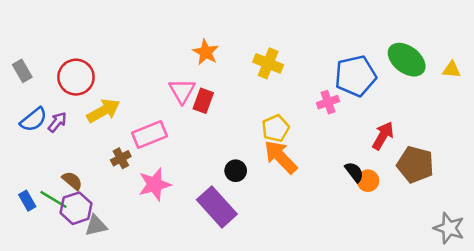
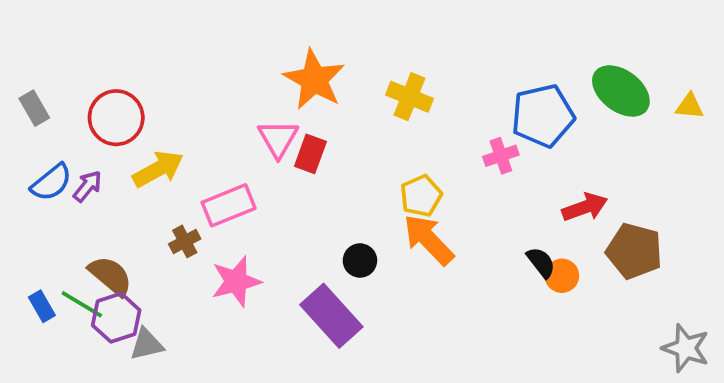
orange star: (206, 52) -> (314, 80), size x1.5
red arrow: (383, 136) -> (585, 207), turned 40
brown semicircle: (72, 181) -> (110, 276), size x1.4

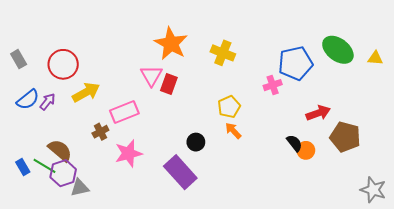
orange arrow: (429, 240) -> (233, 131), size x0.6

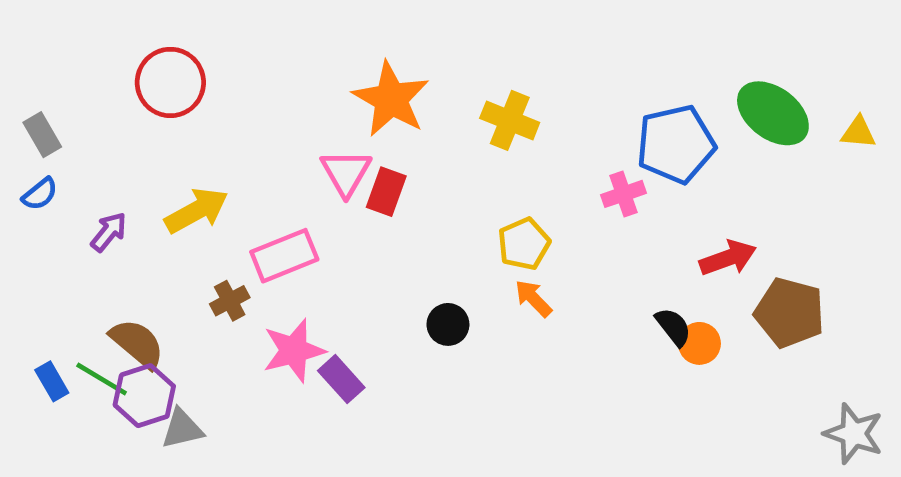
red circle: (63, 64) -> (170, 82), moved
blue semicircle: (28, 100) -> (40, 194), moved, size x0.7
purple rectangle: (180, 172) -> (341, 379), moved, size x0.6

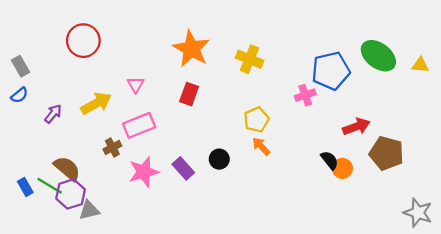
pink triangle: (346, 173) -> (136, 85), moved, size x0.7
purple rectangle: (341, 379) -> (183, 168), moved

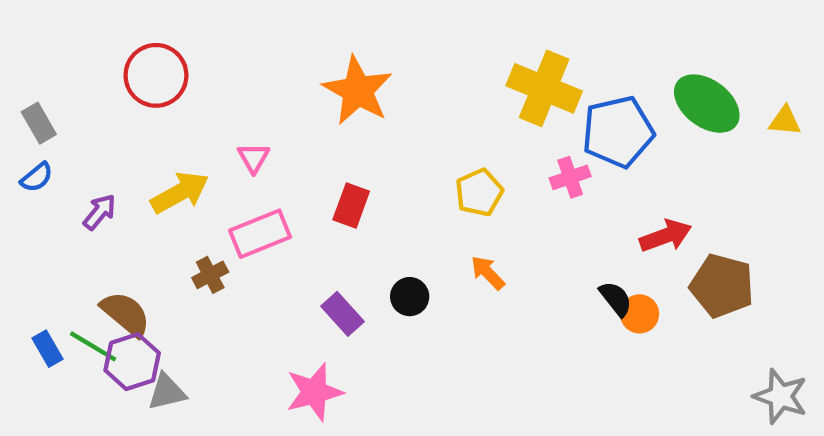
yellow cross: (249, 59) -> (544, 88), moved, size x1.4
red rectangle: (189, 94) -> (351, 205), moved
yellow pentagon: (256, 120) -> (479, 192), moved
pink star: (144, 172) -> (314, 392), moved

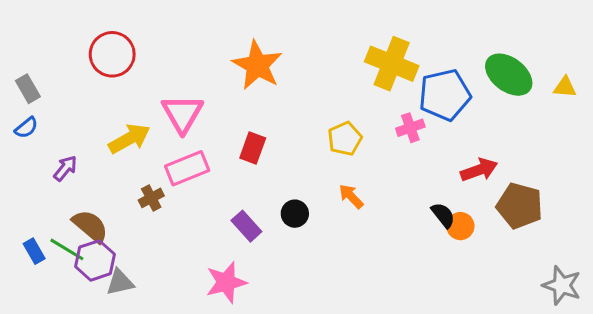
pink triangle: (254, 158) -> (182, 114), size x1.8
purple arrow: (100, 212) -> (65, 168), moved

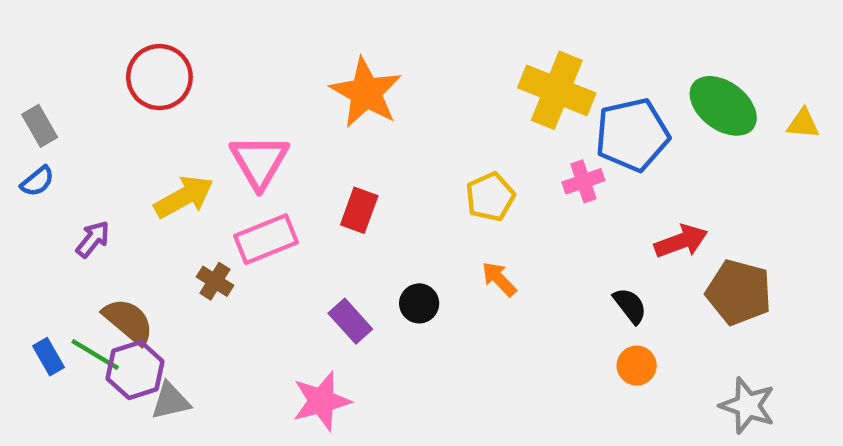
brown cross: (151, 198) -> (215, 281), turned -30
orange circle: (460, 226) -> (637, 366), moved
gray star: (562, 285) -> (748, 406), moved

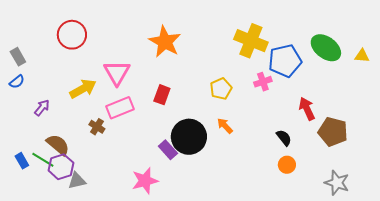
red arrow: (681, 241) -> (307, 109), turned -95
black circle: (419, 303) -> (189, 137), size x2.0
purple rectangle: (350, 321) -> (168, 150), moved

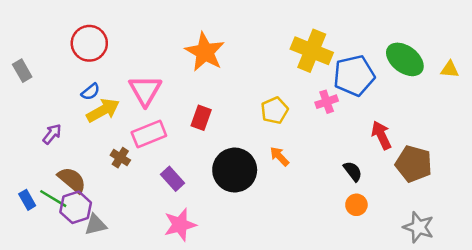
blue semicircle: (17, 82) -> (91, 92), moved
purple rectangle: (168, 150) -> (173, 179), moved

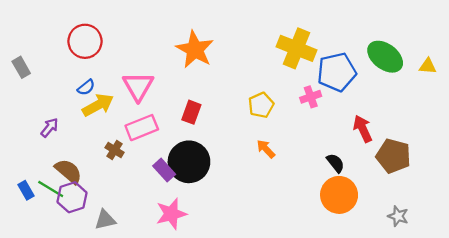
black circle: (235, 170) -> (189, 162), moved
orange circle: (356, 205) -> (339, 195), size x1.8
gray triangle: (95, 225) -> (105, 220), moved
gray star: (419, 227) -> (398, 216), size x0.7

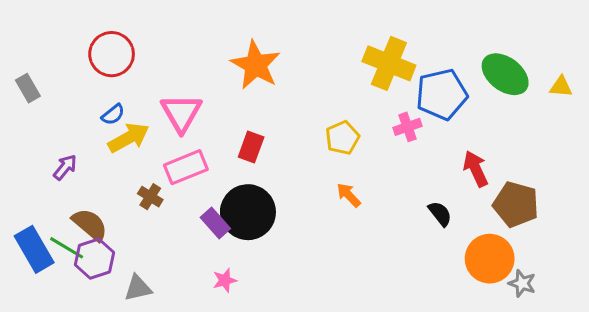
blue rectangle: (26, 190) -> (34, 249), size x1.8
orange circle: (339, 195) -> (490, 259), moved
pink star: (171, 214) -> (225, 280), size x0.6

